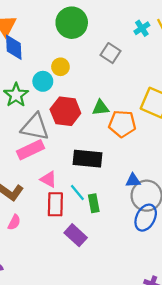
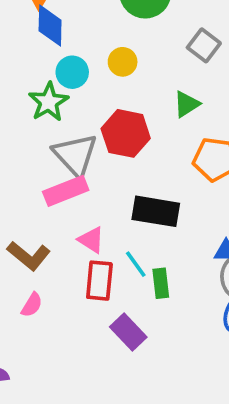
cyan circle: (43, 81) -> (72, 72), moved
green triangle: (101, 108) -> (187, 104), moved, turned -30
gray triangle: (35, 127) -> (75, 155), turned 32

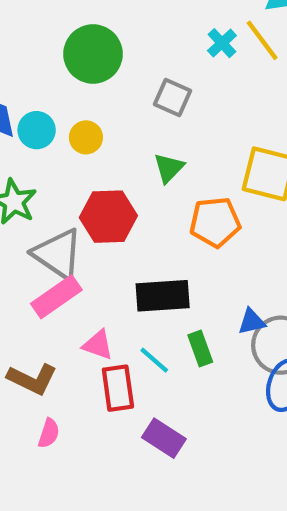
cyan circle: (72, 72) -> (37, 130), moved
green rectangle: (161, 283) -> (200, 349), moved

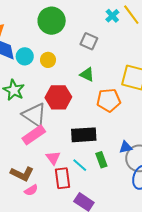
green triangle: (169, 168) -> (87, 74), turned -49
pink triangle: (98, 345) -> (53, 158), turned 35
pink semicircle: (49, 433) -> (31, 190), moved, turned 40

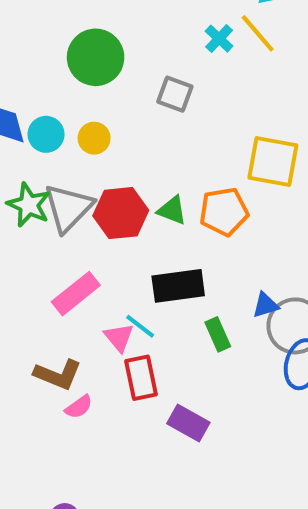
green triangle: (87, 74) -> (172, 210), moved
gray triangle: (34, 115) -> (68, 208), moved, turned 44
cyan line: (80, 165) -> (140, 326), moved

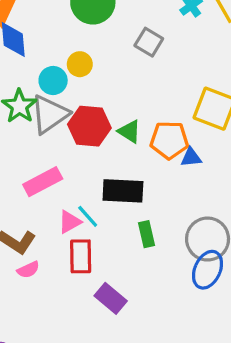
cyan circle: (46, 134) -> (53, 81), moved
blue triangle: (265, 305) -> (191, 157), moved
pink triangle: (119, 337) -> (70, 222), turned 30

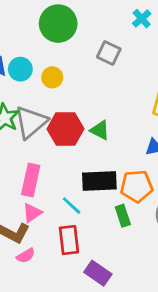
cyan circle: (53, 81) -> (20, 69), moved
orange pentagon: (169, 140) -> (137, 186), moved
pink rectangle: (43, 182) -> (31, 180), turned -44
pink triangle: (70, 222) -> (32, 213), moved

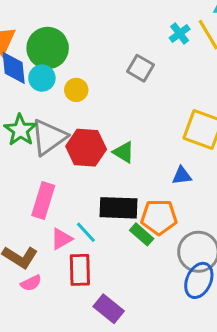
green circle: (58, 24) -> (48, 48), moved
pink triangle: (32, 213) -> (61, 239), moved
green rectangle: (123, 216) -> (142, 234), moved, turned -35

